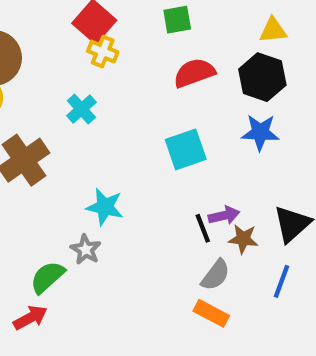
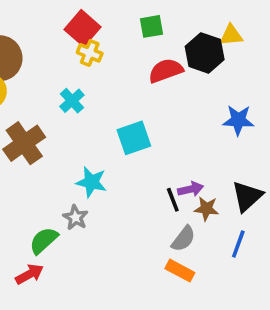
black hexagon: (262, 77) -> (205, 53), moved
blue star: (260, 132) -> (238, 120), moved
cyan square: (186, 149) -> (134, 138), moved

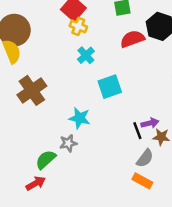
cyan cross: (72, 101) -> (86, 55), moved
gray star: (75, 217) -> (68, 143), turned 30

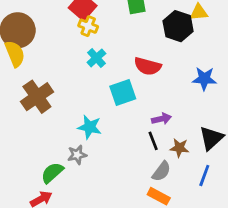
red semicircle: (132, 39) -> (148, 66), moved, turned -145
purple arrow: (150, 123) -> (161, 119), moved

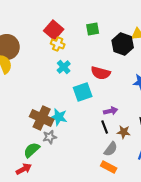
brown cross: (37, 97) -> (42, 118), moved, turned -30

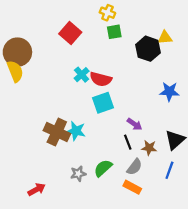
yellow cross: (58, 44) -> (107, 13), moved
red semicircle: (101, 73) -> (101, 79), moved
purple arrow: (111, 111) -> (134, 124), turned 48
gray star: (50, 137) -> (78, 174), moved
green semicircle: (32, 150) -> (103, 168), moved

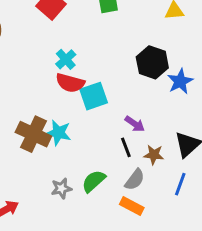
black hexagon: (148, 49) -> (152, 62), moved
red semicircle: (101, 79) -> (70, 83), moved
blue star: (169, 92) -> (180, 81), turned -30

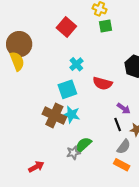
red semicircle: (70, 83) -> (103, 83), moved
cyan square: (94, 96) -> (67, 89), moved
green semicircle: (94, 181) -> (83, 145), moved

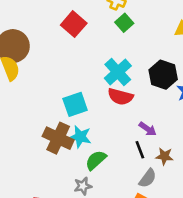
green square: (106, 26) -> (124, 23), turned -32
cyan cross: (76, 64) -> (118, 72), moved, size x1.5
green semicircle: (83, 145) -> (96, 160), moved

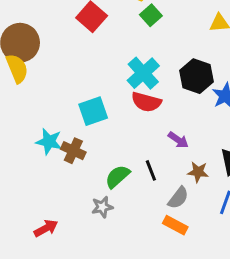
cyan star: (80, 137) -> (49, 142), moved
brown cross: (58, 138) -> (73, 151), size x0.7
black line: (140, 150) -> (151, 170), moved

